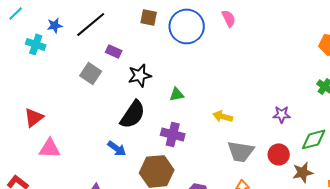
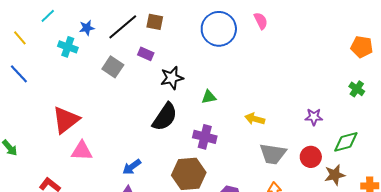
brown square: (149, 17) -> (155, 22), moved
gray square: (91, 73) -> (113, 67), moved
red triangle: (34, 117) -> (66, 120), size x1.4
blue arrow: (117, 148) -> (132, 167), moved, turned 108

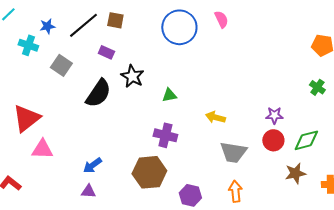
gray square: (113, 67) -> (61, 65), moved
black star: (172, 78) -> (132, 76), turned -30
black semicircle: (165, 117) -> (98, 93), moved
red circle: (311, 157) -> (273, 140), moved

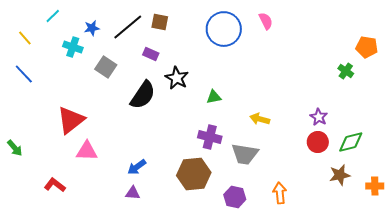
green cross: (317, 87) -> (346, 71), moved
purple star: (274, 115) -> (319, 117), turned 30
gray trapezoid: (233, 152) -> (245, 154), moved

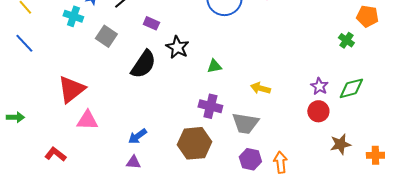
green diamond: (351, 142) -> (351, 88), moved
green arrow: (15, 148) -> (15, 117), turned -48
purple hexagon: (235, 197) -> (250, 159), moved

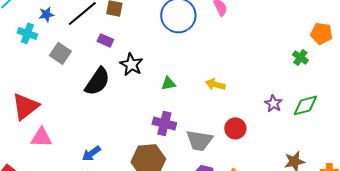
yellow arrow: (260, 88) -> (215, 84), moved
red circle: (318, 111) -> (235, 128), moved

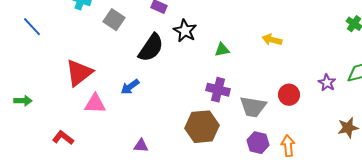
yellow arrow: (215, 84) -> (272, 40), moved
purple star: (273, 103) -> (327, 83), moved
blue arrow: (91, 153) -> (130, 87), moved

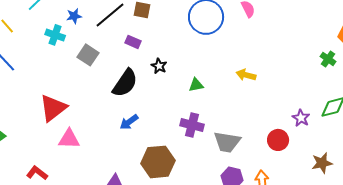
black star: (185, 31) -> (159, 66), size x0.7
blue arrow: (130, 87) -> (129, 122), moved
red circle: (289, 95) -> (278, 140), moved
brown hexagon: (202, 127) -> (158, 162), moved

